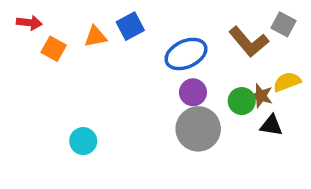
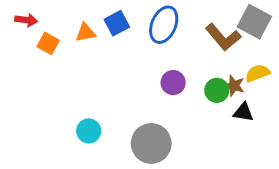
gray square: (284, 24) -> (254, 22), size x1.5
blue ellipse: (186, 54) -> (164, 25), moved, turned -42
gray circle: (198, 129) -> (151, 143), moved
cyan circle: (83, 141) -> (89, 131), moved

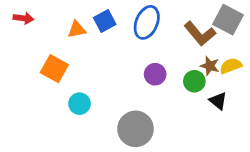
orange square: (48, 43) -> (54, 69), moved, size x1.4
brown star: (234, 86) -> (210, 66), moved
black triangle: (243, 112) -> (218, 101), turned 30
cyan circle: (89, 131) -> (79, 104), moved

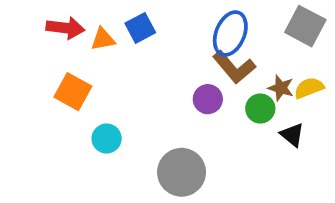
red arrow: (23, 18) -> (65, 28), moved, size x1.4
blue ellipse: (147, 22) -> (230, 34), moved
brown L-shape: (200, 34) -> (234, 67), moved

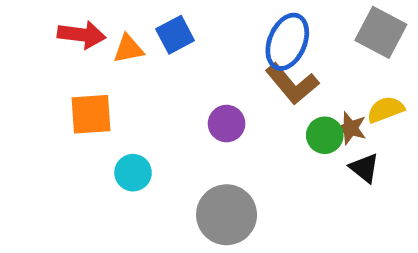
brown star: (281, 88) -> (350, 128), moved
orange square: (73, 92) -> (91, 114), turned -33
purple circle: (208, 99) -> (227, 124), moved

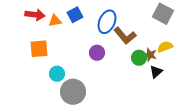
blue ellipse: (287, 42) -> (107, 22), moved
black triangle: (364, 168) -> (156, 72), turned 40
gray circle: (227, 215) -> (73, 92), moved

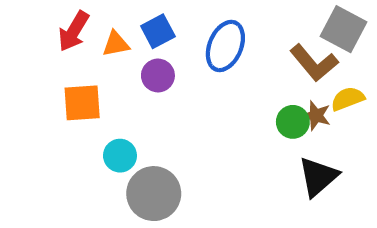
red arrow: (35, 15) -> (74, 31), turned 114
brown L-shape: (125, 36) -> (314, 63), moved
purple circle: (97, 53) -> (158, 76), moved
black triangle: (156, 72) -> (318, 177), moved, size x1.5

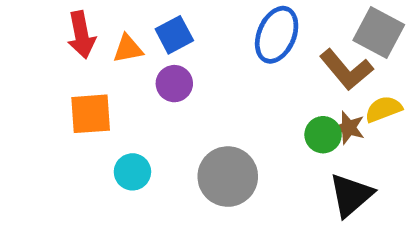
red arrow: (74, 31) -> (81, 35), turned -42
blue ellipse: (225, 46) -> (277, 35), moved
gray circle: (154, 194) -> (228, 177), moved

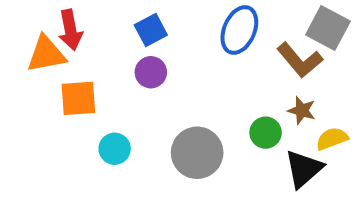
orange triangle: (128, 49) -> (46, 54), moved, size x1.5
yellow semicircle: (383, 109) -> (332, 139), moved
green circle: (323, 135) -> (266, 133), moved

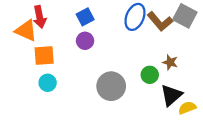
orange triangle: (46, 54) -> (26, 31), turned 35
brown L-shape: (300, 60) -> (160, 21), moved
yellow semicircle: (332, 139) -> (187, 108), moved
cyan circle: (115, 149) -> (48, 83), moved

